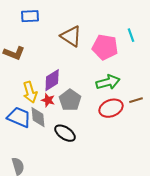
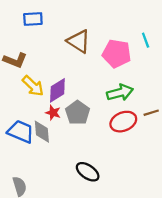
yellow arrow: (30, 92) -> (33, 86), moved, turned -30
black ellipse: (65, 133) -> (88, 172), moved

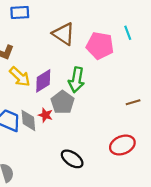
green arrow: (120, 93) -> (76, 80), moved, turned 115
red star: (53, 113) -> (45, 115), moved
red ellipse: (123, 122) -> (122, 145), moved

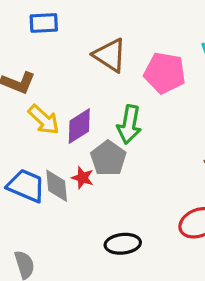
black ellipse: (72, 159) -> (123, 244), turned -40

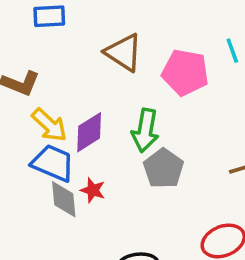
gray pentagon: (108, 158) -> (163, 168), moved
blue trapezoid: (26, 186) -> (53, 163), moved

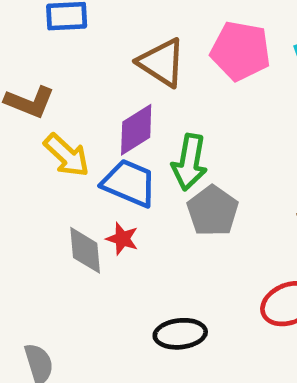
pink pentagon: (185, 72) -> (241, 51), moved
purple diamond: (89, 132) -> (136, 130), moved
blue trapezoid: (53, 163) -> (129, 183), moved

